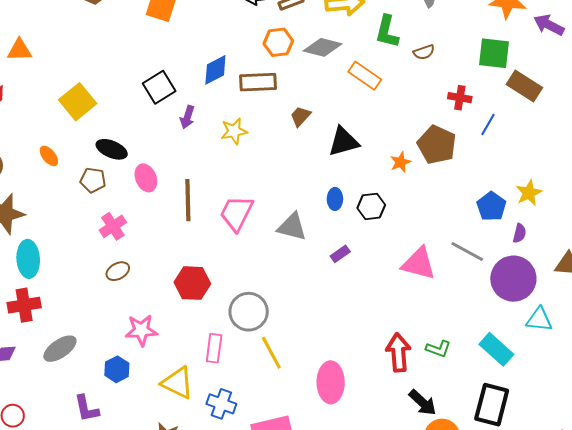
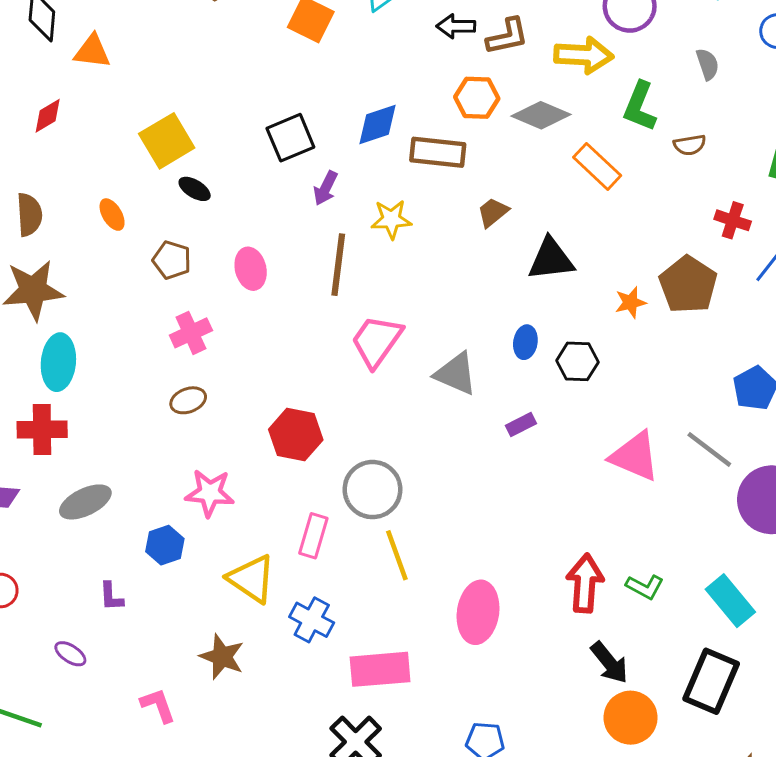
black ellipse: (112, 149) -> (195, 189), moved, size x0.7
brown line: (188, 200) -> (338, 265), moved
purple L-shape: (87, 409) -> (111, 597), size x0.7

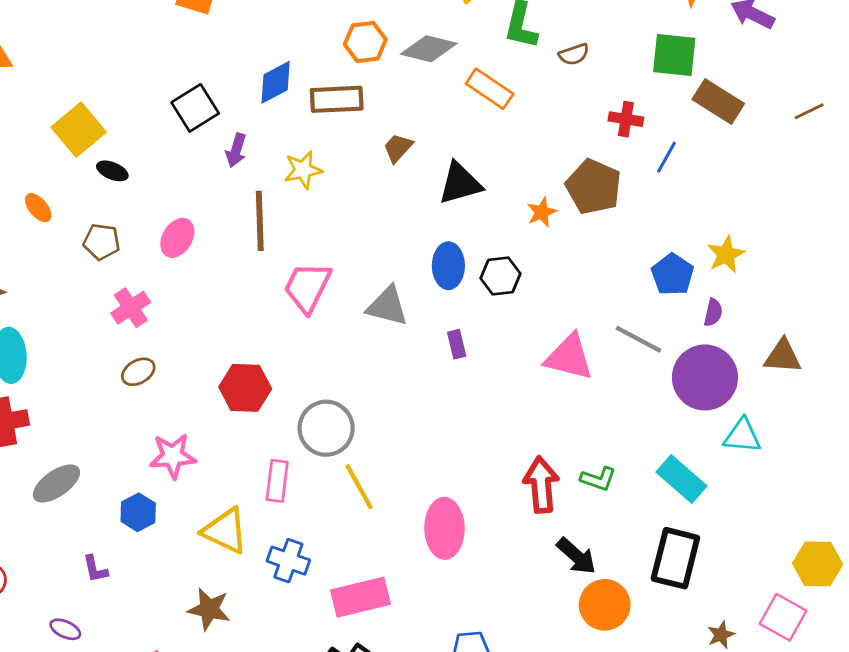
pink ellipse: (251, 269) -> (177, 238), turned 54
blue ellipse: (525, 342) -> (448, 266), size x1.4
purple rectangle: (521, 424) -> (457, 344), turned -68

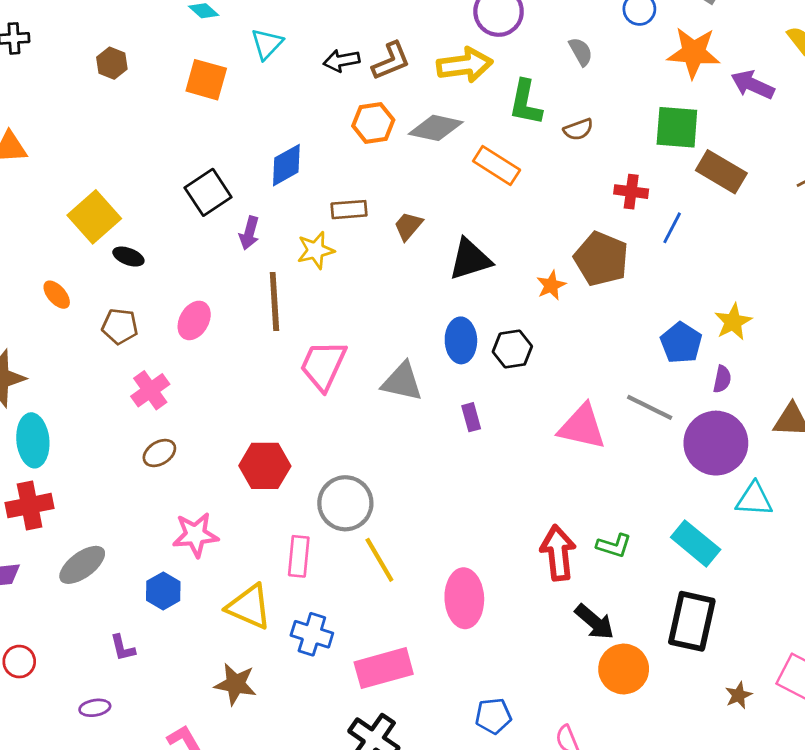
brown rectangle: (337, 99) -> (349, 210), moved, size x0.7
purple ellipse: (65, 629) -> (95, 708), turned -32

